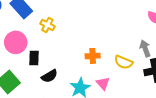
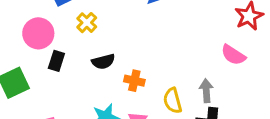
yellow semicircle: (124, 62) -> (173, 101), turned 36
black semicircle: (49, 76) -> (103, 62), moved

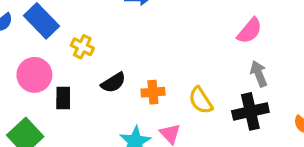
pink semicircle: (233, 55) -> (250, 31), turned -65
gray arrow: (206, 91) -> (259, 74), moved

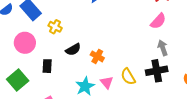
orange cross: (153, 92) -> (97, 56), turned 32
black rectangle: (63, 98) -> (47, 66), moved
yellow semicircle: (201, 100) -> (128, 77), moved

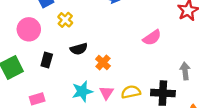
pink semicircle: (158, 21) -> (152, 38), moved
gray arrow: (163, 48) -> (185, 71), moved
yellow semicircle: (128, 77) -> (131, 92), turned 96

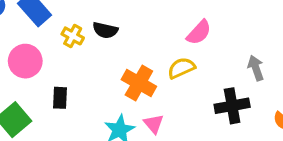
black semicircle: (79, 49) -> (105, 30), moved, turned 42
orange cross: (103, 62) -> (139, 83), size x1.5
yellow semicircle: (131, 92) -> (181, 68), moved

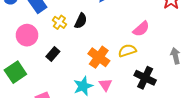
black semicircle: (105, 30) -> (81, 21), turned -84
black rectangle: (60, 98) -> (53, 54), moved, turned 32
black cross: (232, 106) -> (145, 78), moved, turned 30

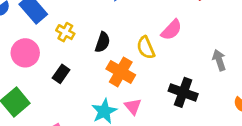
black semicircle: (81, 21) -> (102, 42), moved
yellow semicircle: (127, 51) -> (146, 48), moved, turned -90

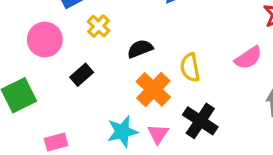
pink semicircle: (172, 30) -> (248, 58), moved
black semicircle: (102, 42) -> (140, 49), turned -144
black cross: (183, 92) -> (200, 121), moved

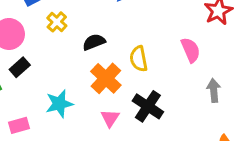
pink semicircle: (248, 58) -> (191, 50), turned -80
black rectangle: (82, 75) -> (20, 67), moved
cyan star: (122, 132) -> (59, 104), moved

